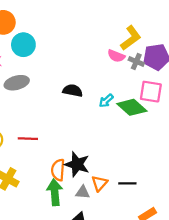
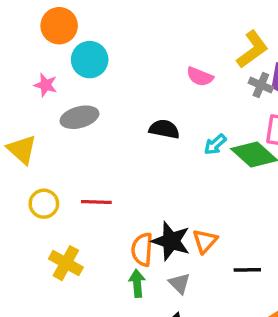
pink semicircle: (116, 56) -> (200, 77), moved
orange triangle: (99, 183) -> (205, 241), moved
green arrow: (55, 192) -> (137, 283), size x0.7
gray triangle: (83, 192) -> (179, 283), turned 40

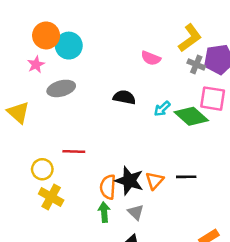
orange circle: (59, 26) -> (46, 35), moved
pink star: (46, 85) -> (36, 65), turned 30
yellow circle: (44, 204) -> (42, 169), moved
black line: (247, 270) -> (186, 177), moved

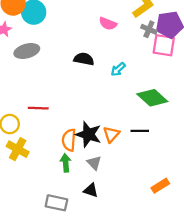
pink square: (213, 99) -> (164, 45), moved
green diamond: (191, 116) -> (152, 98), moved

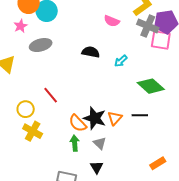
gray cross: (149, 29) -> (148, 26), size x1.5
red line: (38, 108) -> (51, 95), turned 48
orange semicircle: (69, 140) -> (78, 123), turned -48
black triangle: (91, 190) -> (97, 167), turned 40

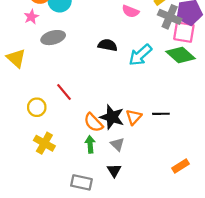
cyan arrow: (121, 61) -> (140, 55), size x1.6
green diamond: (151, 86) -> (181, 55), moved
yellow cross: (33, 131) -> (44, 143), moved

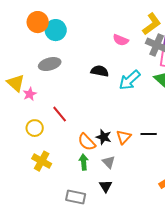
pink star: (31, 17) -> (30, 94), moved
black star: (112, 117) -> (104, 137), size x0.7

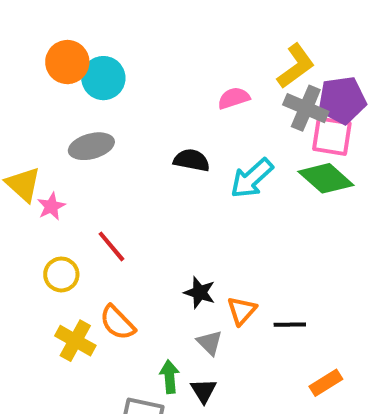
pink semicircle: (121, 40) -> (234, 98), turned 140
black line: (149, 134) -> (290, 325), moved
orange triangle: (124, 137) -> (242, 311), moved
orange semicircle: (87, 142) -> (117, 323), moved
green arrow: (84, 162) -> (170, 377), moved

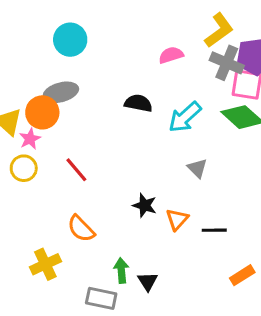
orange circle: (67, 62) -> (42, 112), moved
yellow circle: (61, 274) -> (24, 168), moved
yellow cross: (75, 341) -> (45, 264), moved, turned 36
gray triangle: (210, 343) -> (197, 168), moved

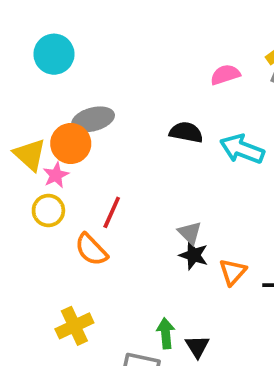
cyan circle: (70, 40) -> (54, 54), moved
cyan arrow: (185, 117) -> (242, 149), turned 63
gray triangle: (197, 168) -> (190, 233), moved
red line: (76, 170) -> (112, 212), turned 64
orange semicircle: (81, 229) -> (91, 250), moved

